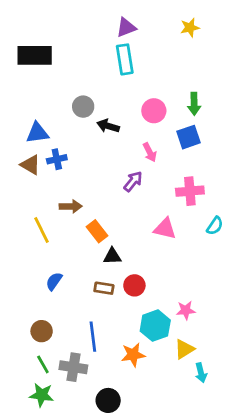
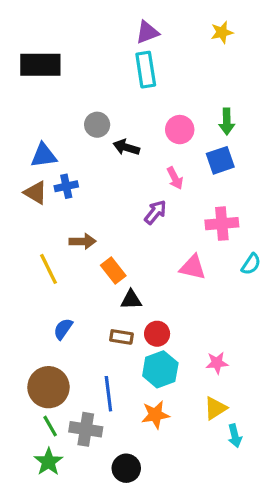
cyan hexagon: (155, 326) -> (160, 369), moved
brown circle: (42, 331) -> (48, 387), size x1.6
green star: (42, 395) -> (48, 462), turned 30

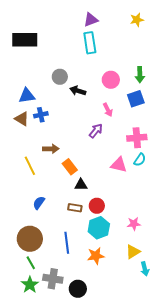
cyan semicircle: (251, 264) -> (140, 160), moved
gray cross: (86, 429) -> (53, 279), moved

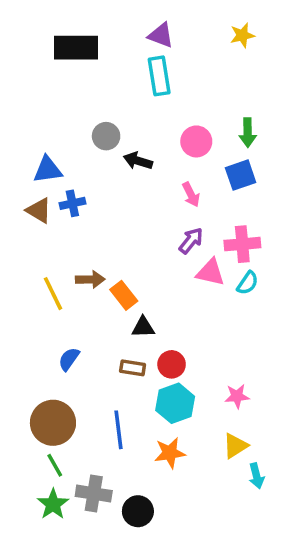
purple triangle: (91, 20) -> (161, 35), turned 42
black rectangle: (25, 40) -> (76, 48), moved
purple arrow: (96, 131) -> (191, 241), moved
brown arrow: (51, 149) -> (90, 279), moved
pink triangle: (119, 165) -> (210, 272), moved

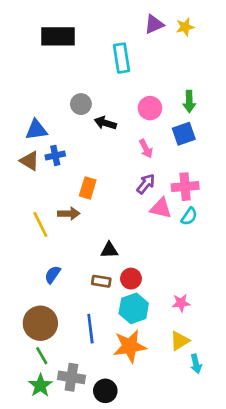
purple triangle: (161, 35) -> (154, 24), moved, turned -45
orange rectangle: (124, 295) -> (88, 188), moved, turned 55
orange star: (170, 453) -> (130, 346), size x1.4

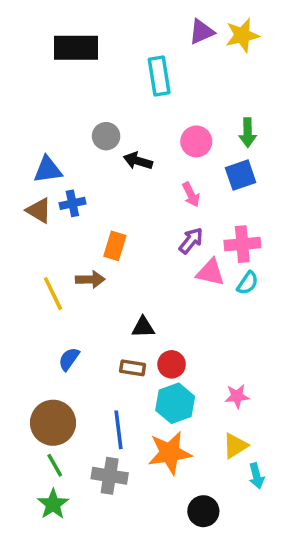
yellow star: (185, 27) -> (242, 35), size x1.4
gray cross: (71, 377) -> (110, 476), moved
black circle: (105, 391) -> (203, 511), moved

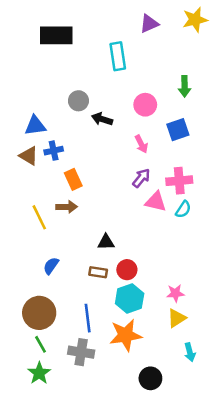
yellow star: (242, 35) -> (195, 20), moved
green arrow: (248, 133) -> (185, 86), moved
orange rectangle: (115, 246) -> (73, 179), moved, turned -42
yellow triangle: (235, 446) -> (177, 318), moved

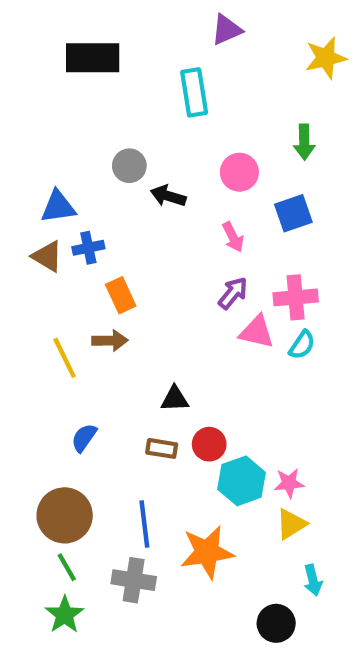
yellow star: (195, 20) -> (326, 58), moved
purple triangle: (149, 24) -> (226, 30), moved
cyan hexagon: (130, 298) -> (242, 481), moved
black circle: (150, 378) -> (276, 623), moved

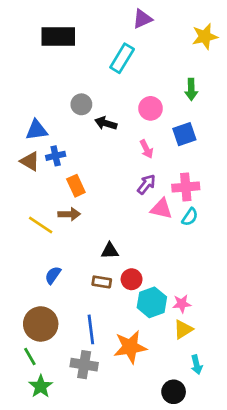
cyan rectangle: (194, 92) -> (122, 58), turned 40
yellow line: (65, 358) -> (41, 225), turned -30
green line: (67, 567) -> (30, 357), moved

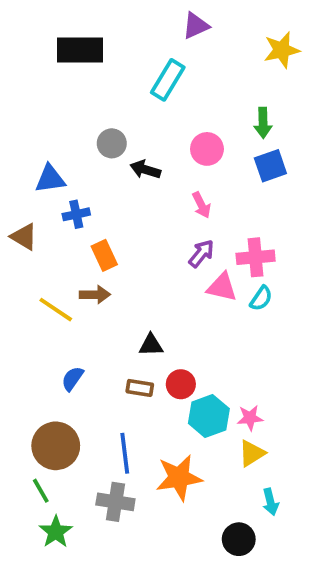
blue square: (184, 134) -> (270, 166), moved
brown triangle: (30, 161) -> (24, 237), moved

